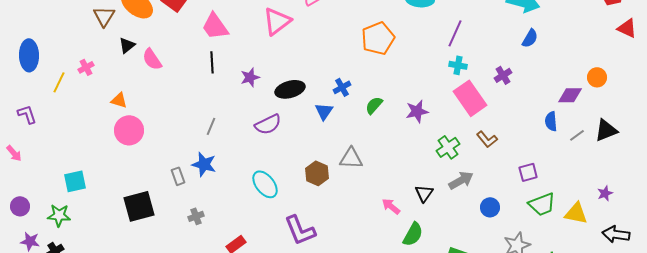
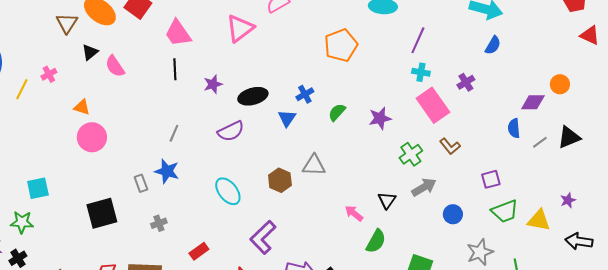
purple L-shape: (300, 230) -> (263, 237), turned 68

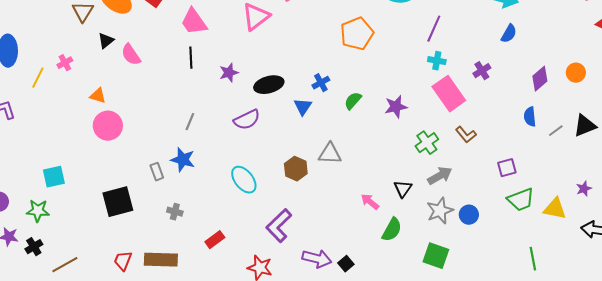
purple diamond: (533, 102) -> (540, 79), moved, turned -40
blue circle: (453, 214) -> (469, 215), moved
gray cross: (159, 223) -> (175, 212), turned 35
gray star: (480, 252) -> (440, 211), moved

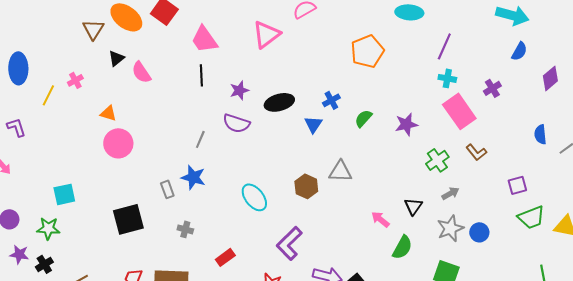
purple diamond: (540, 79) -> (550, 78), moved
purple semicircle: (247, 120) -> (236, 123), moved, turned 44
gray arrow: (440, 176) -> (450, 193), size x0.7

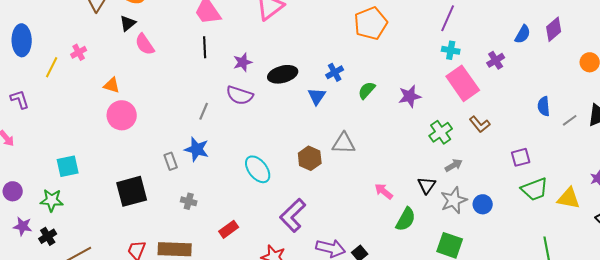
blue semicircle: (519, 51) -> (523, 34), moved
black triangle: (116, 58) -> (128, 23), moved
purple diamond: (550, 78) -> (554, 29), moved
black triangle: (413, 206) -> (427, 185), moved

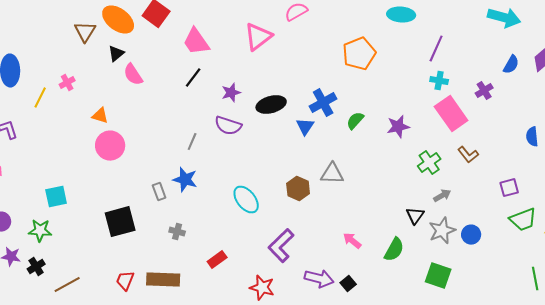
black line: (205, 47) -> (193, 78), turned 40
blue cross: (335, 72) -> (323, 103), size x1.5
pink arrow: (384, 191) -> (352, 241), moved

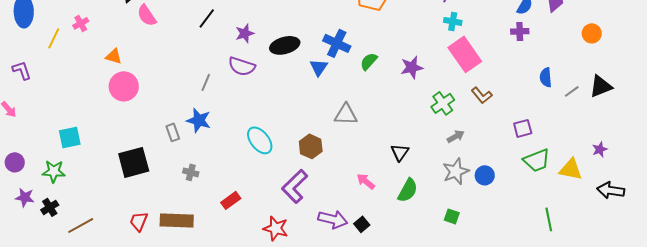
purple cross: (484, 91) -> (520, 31), moved, turned 30
blue cross: (323, 103) -> (337, 43), turned -36
brown hexagon: (298, 189) -> (311, 146), moved
black triangle: (415, 216) -> (400, 152), moved
green square: (438, 276) -> (452, 216), size x0.6

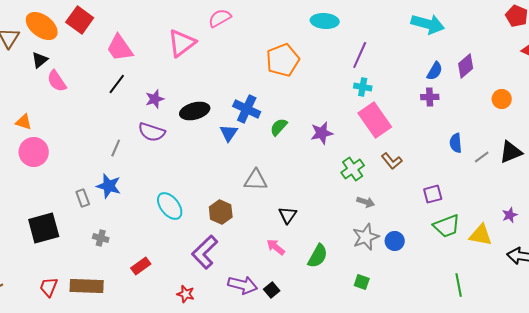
gray arrow: (456, 136) -> (366, 202), turned 48
black triangle: (400, 152) -> (288, 215), moved
red star: (276, 228) -> (186, 294), size x0.7

